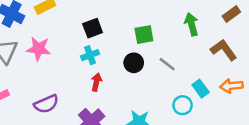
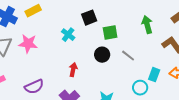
black square: (93, 28) -> (89, 18), moved
cyan cross: (90, 55) -> (68, 35), moved, turned -32
cyan rectangle: (201, 89) -> (154, 75), turned 56

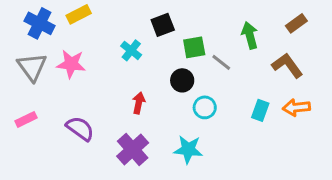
gray line: (128, 56) -> (221, 62), moved
purple semicircle: (34, 87) -> (80, 128), turned -120
cyan circle: (140, 88) -> (205, 107), moved

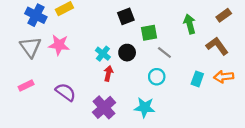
cyan cross: (131, 50) -> (103, 54), moved
gray line: (221, 62) -> (164, 53), moved
black circle: (182, 80) -> (127, 53), moved

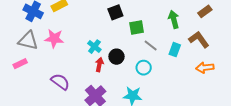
gray triangle: (30, 47) -> (28, 40), turned -40
black circle: (127, 53) -> (116, 57), moved
cyan rectangle: (197, 79) -> (175, 50), moved
pink rectangle: (26, 85) -> (20, 64), moved

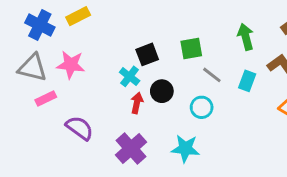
black square: (115, 12) -> (147, 54), moved
pink rectangle: (20, 64) -> (46, 98), moved

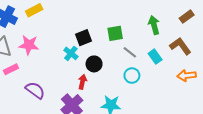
cyan rectangle: (247, 81) -> (155, 57), turned -56
red arrow: (137, 103) -> (82, 82), moved
cyan circle: (202, 107) -> (132, 76), moved

